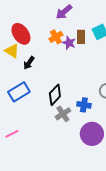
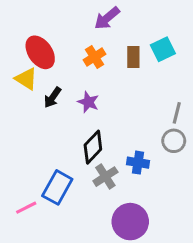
purple star: (69, 43) -> (88, 102), moved
blue rectangle: (19, 92) -> (57, 187), moved, turned -30
purple circle: (92, 134) -> (130, 222), moved

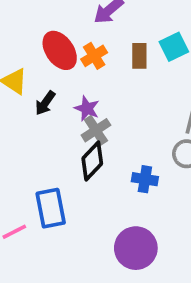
red ellipse: (40, 52) -> (60, 50), moved
gray cross: (105, 177) -> (96, 130), moved
blue rectangle: (57, 187) -> (51, 208), turned -40

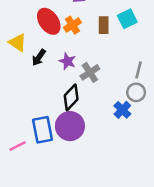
gray cross: (96, 130) -> (90, 72), moved
blue cross: (145, 179) -> (122, 110), moved, turned 35
purple circle: (136, 248) -> (70, 126), moved

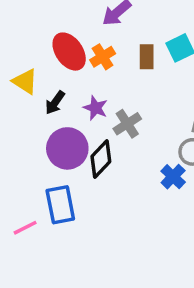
purple circle: (70, 126) -> (67, 148), moved

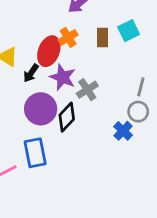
red ellipse: (69, 52) -> (49, 51), moved, turned 56
purple star: (96, 108) -> (63, 77), size x1.4

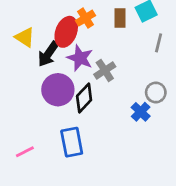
black arrow: (31, 73) -> (48, 54), size x1.4
gray line: (141, 87) -> (159, 43), moved
blue rectangle: (35, 153) -> (72, 142), moved

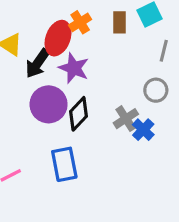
gray cross: (105, 70) -> (126, 119), moved
gray circle: (156, 92) -> (156, 90), moved

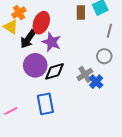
orange cross: (80, 22) -> (19, 13), moved
black diamond: (79, 114) -> (54, 71), turned 30

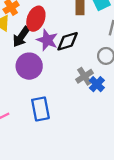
black diamond: (54, 71) -> (68, 41), moved

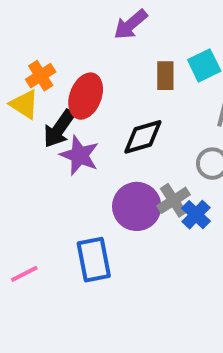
purple star: (47, 40) -> (79, 155), moved
purple circle: (29, 66) -> (137, 206), moved

